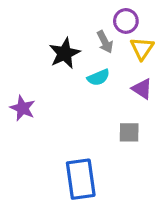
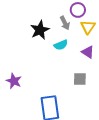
purple star: (23, 108) -> (14, 81), moved

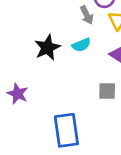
black star: (40, 30) -> (47, 48), moved

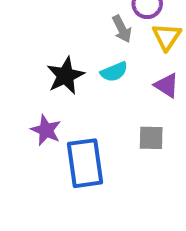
purple star: (18, 94) -> (46, 130), moved
blue rectangle: (66, 130) -> (85, 163), moved

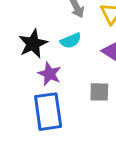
purple star: (46, 130) -> (50, 74), moved

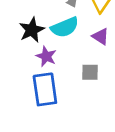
cyan semicircle: (71, 41) -> (65, 27), size x1.5

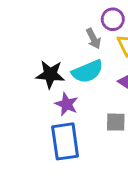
black star: (32, 30) -> (50, 74), turned 30

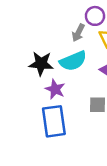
gray arrow: (93, 39) -> (78, 33), turned 54

